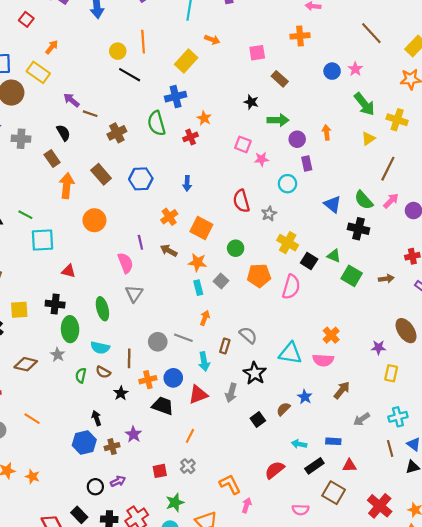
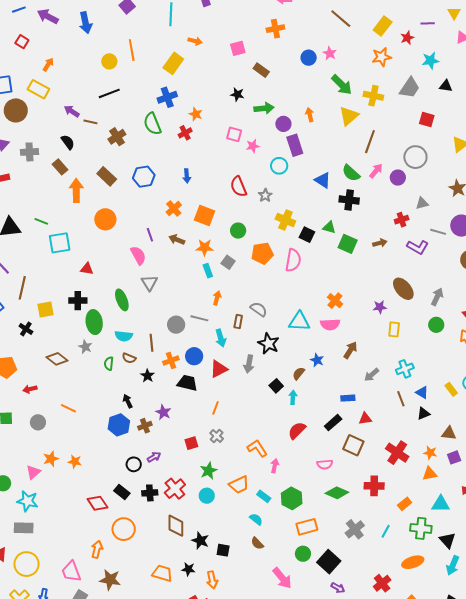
black line: (130, 75) -> (109, 93), moved, turned -45
yellow triangle: (368, 139) -> (349, 116), size x1.5
purple rectangle: (307, 164) -> (295, 145), size x1.5
brown diamond: (26, 364) -> (57, 359), turned 30
cyan arrow: (299, 444) -> (293, 397), moved, turned 88

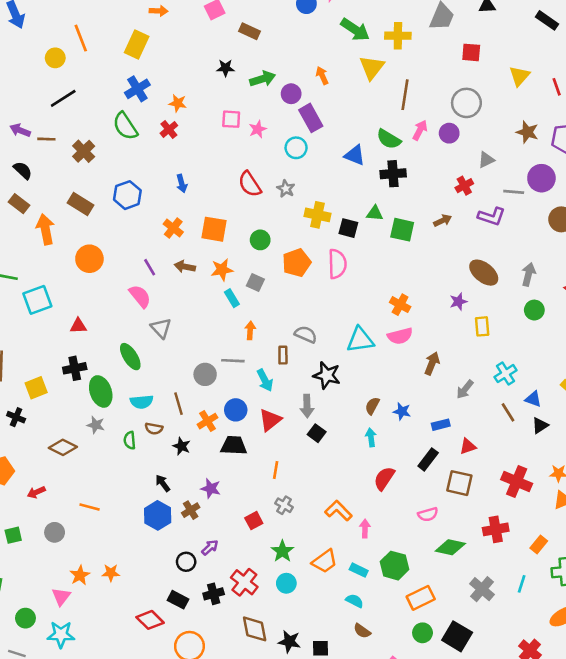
blue star: (317, 360) -> (402, 411), moved
black square: (276, 386) -> (317, 433), moved

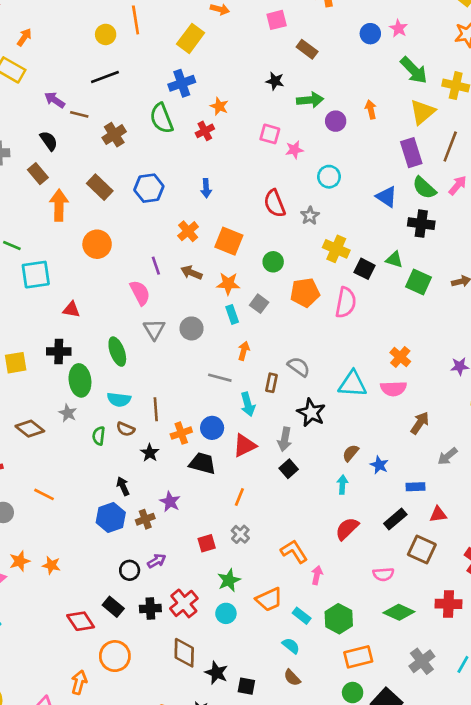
purple rectangle: (311, 118) -> (411, 153), moved
gray circle: (205, 374) -> (192, 328), moved

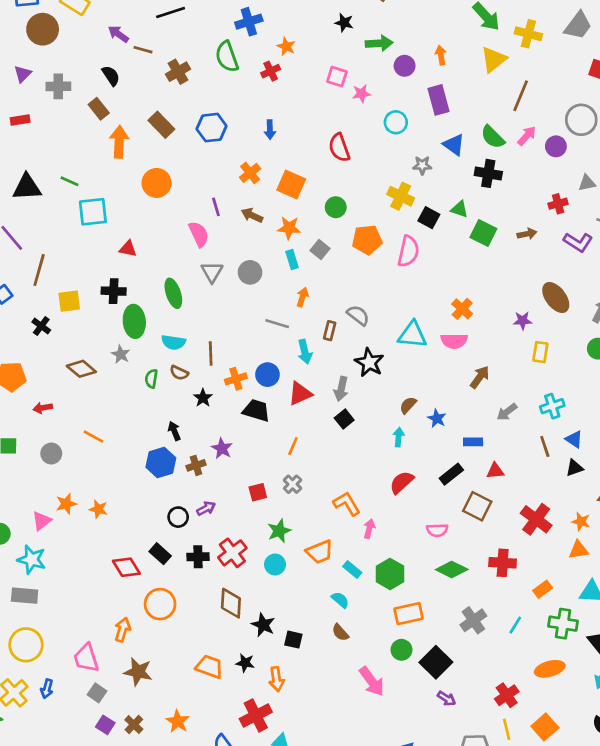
purple rectangle: (411, 153) -> (439, 100), moved
gray star: (310, 216) -> (422, 165), moved, turned 30

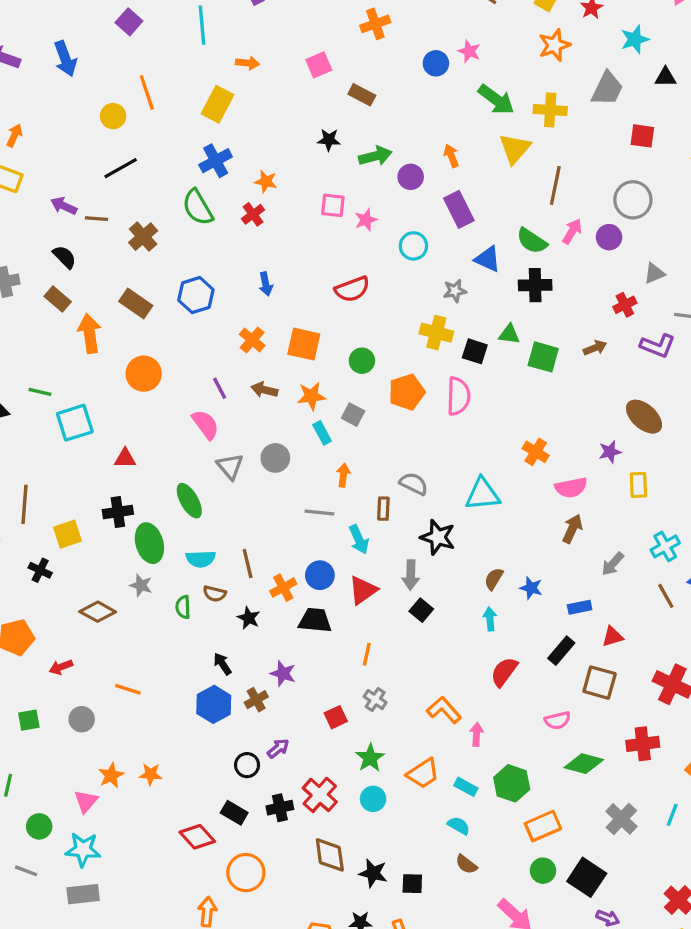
red semicircle: (339, 148) -> (352, 289), turned -80
pink semicircle: (454, 341) -> (571, 488), moved

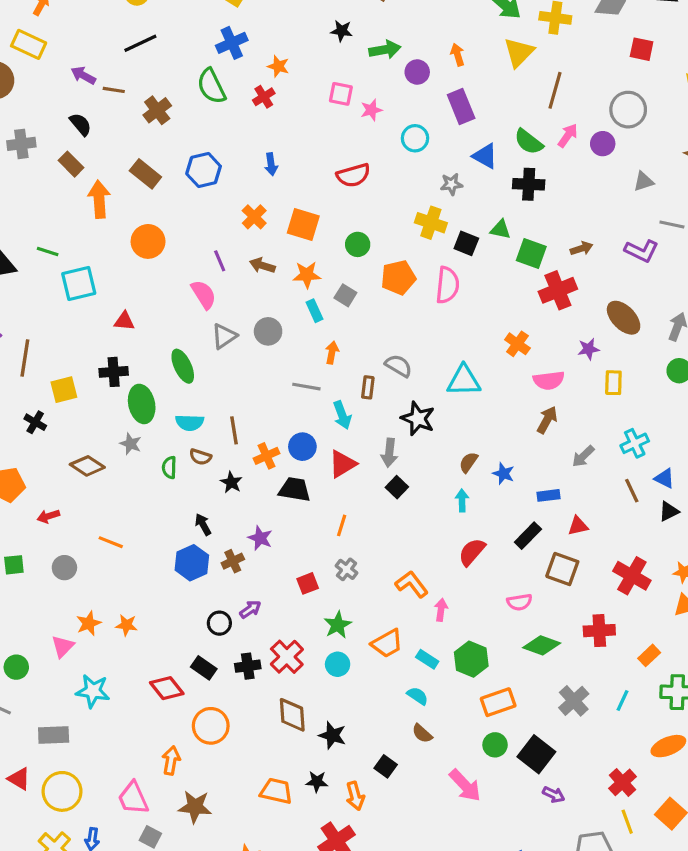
red cross: (625, 305) -> (558, 290), moved, size x1.6
gray triangle: (230, 466) -> (224, 336), turned 32
cyan star: (83, 850) -> (93, 691), moved
black square: (412, 884) -> (386, 766), moved, turned 30

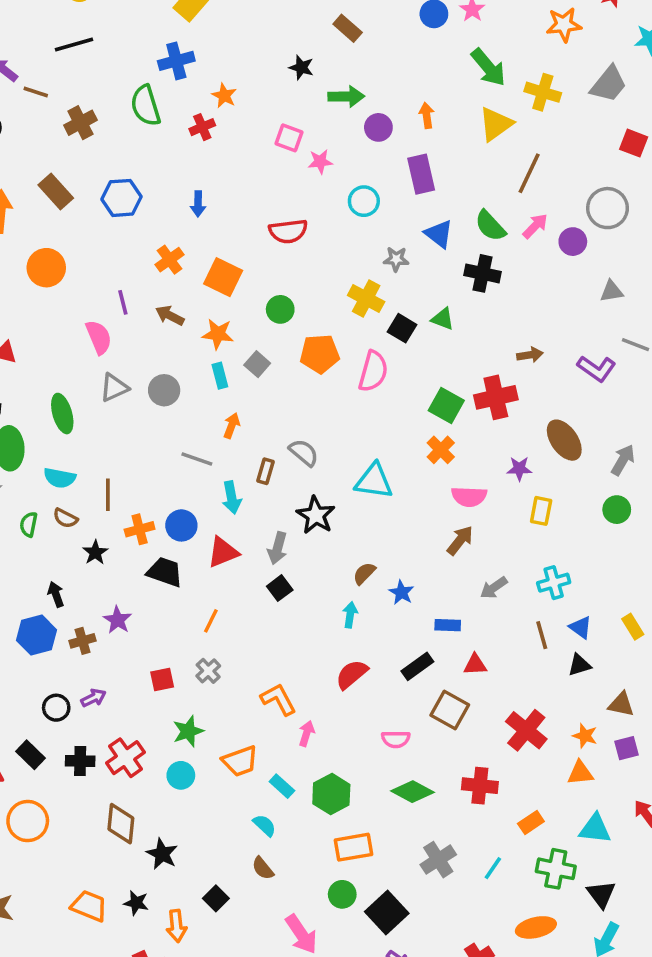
green square: (531, 254) -> (446, 406), moved

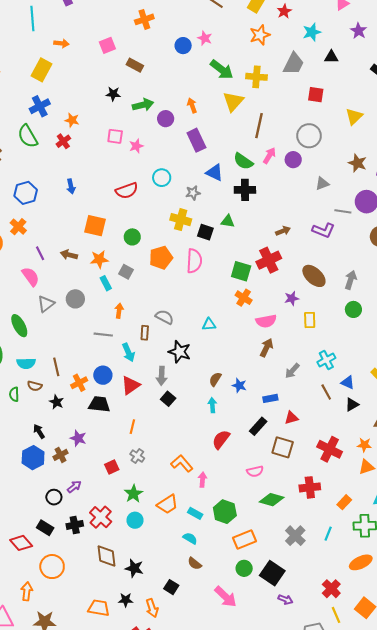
cyan circle: (364, 201) -> (162, 178), moved
orange cross: (170, 260) -> (18, 227), moved
cyan triangle: (374, 481) -> (209, 324), size x0.6

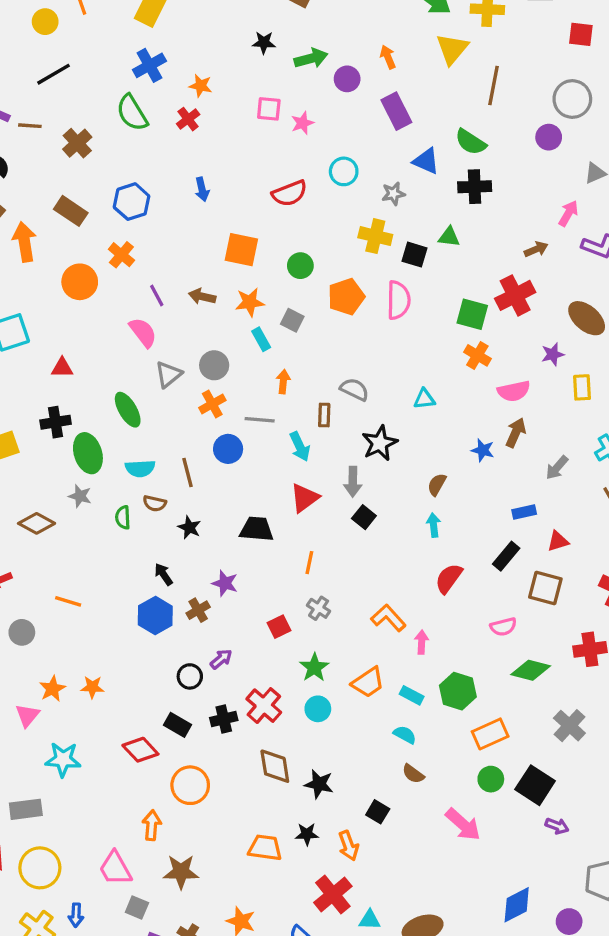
pink arrow: (269, 156) -> (568, 213), moved
black star: (180, 352) -> (380, 443), turned 30
blue circle: (103, 375) -> (228, 449), moved
orange cross: (79, 383) -> (212, 404), moved
blue star: (239, 385) -> (483, 450), moved

